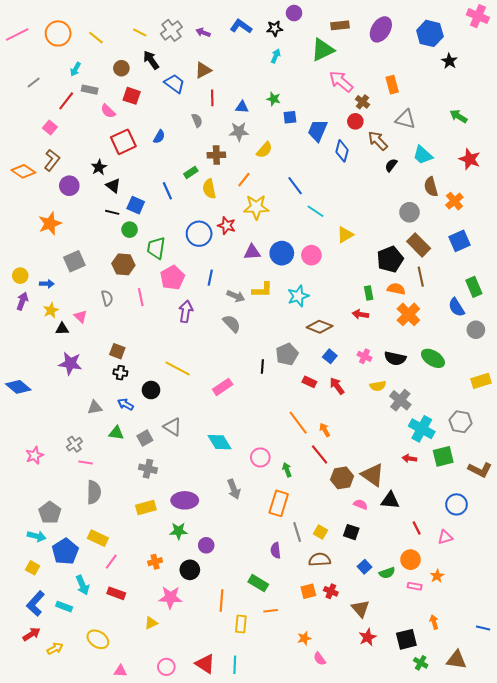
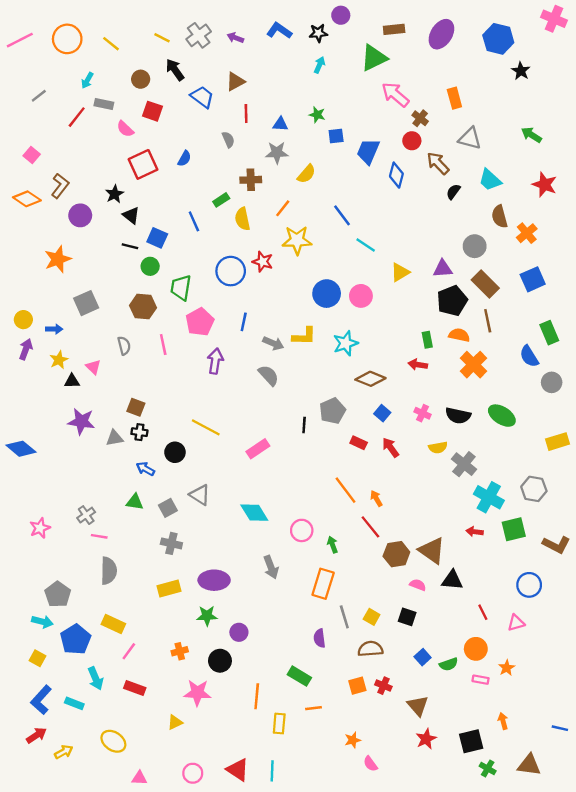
pink square: (50, 127) -> (32, 155), moved
purple triangle: (252, 252) -> (443, 269), moved
gray triangle: (95, 407) -> (115, 438), moved

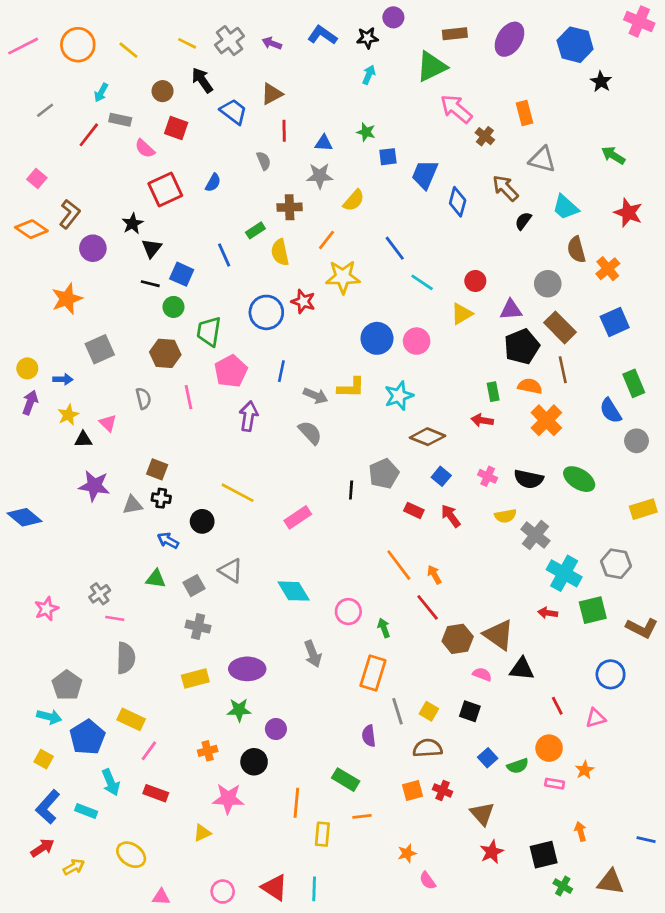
red circle: (412, 141) -> (475, 281), moved
black triangle: (131, 215) -> (152, 248), turned 30

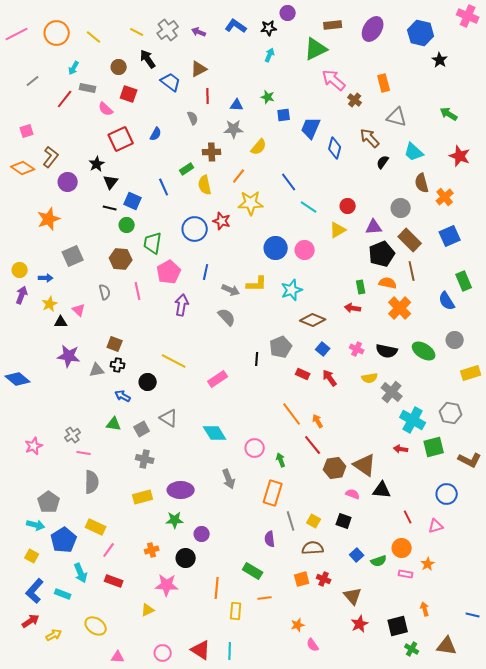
pink square: (37, 179) -> (27, 131), turned 32
gray circle: (637, 441) -> (455, 340), moved

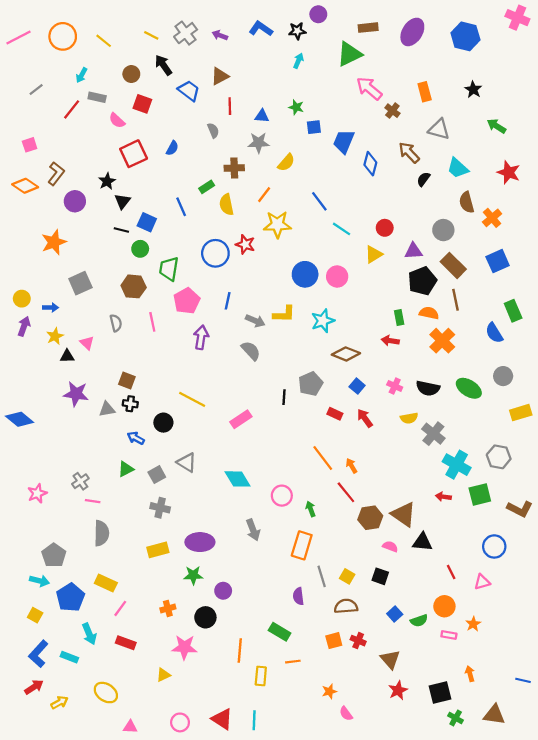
black star: (440, 60) -> (473, 90), moved
green triangle: (114, 424) -> (126, 469), turned -35

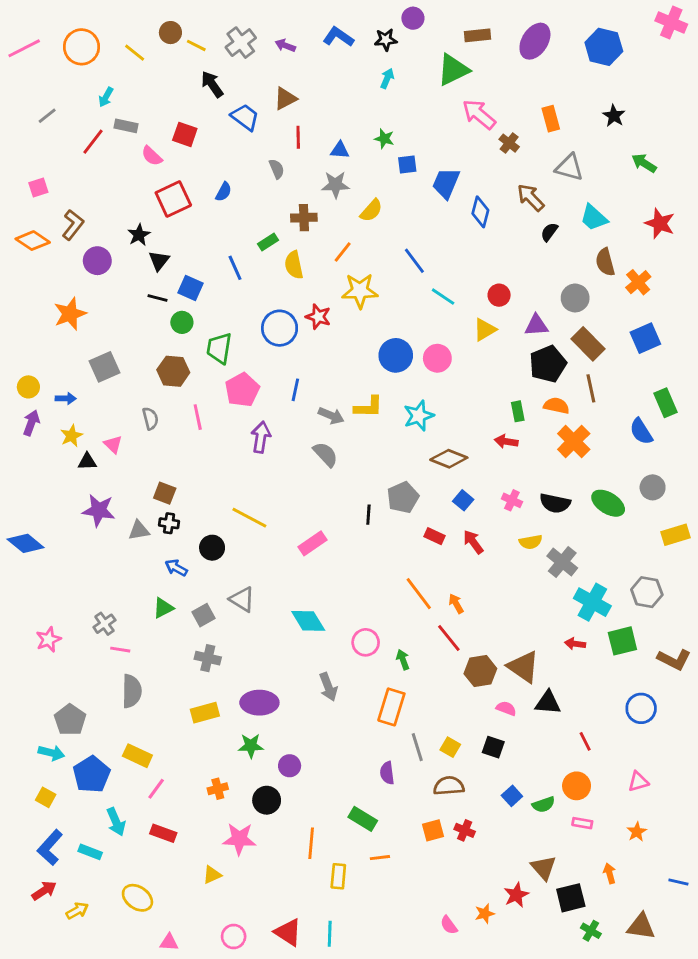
brown circle: (131, 74) -> (170, 33), moved
pink triangle: (482, 582) -> (638, 782), moved
orange star: (473, 624) -> (637, 832), moved
brown triangle: (390, 659) -> (544, 868), moved
orange star: (329, 691) -> (485, 914), moved

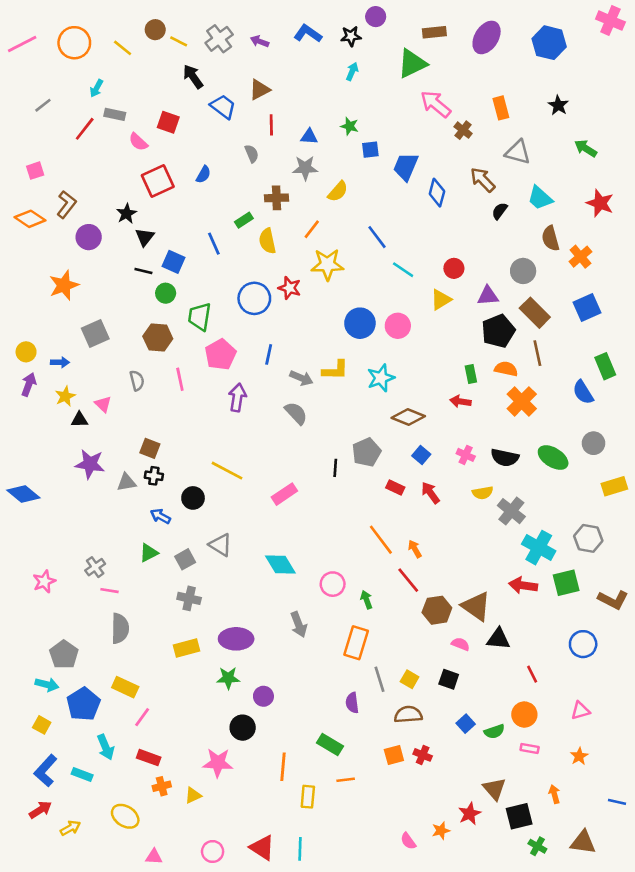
red arrow: (575, 644) -> (523, 585), size x1.5
orange cross: (218, 789) -> (162, 786), moved

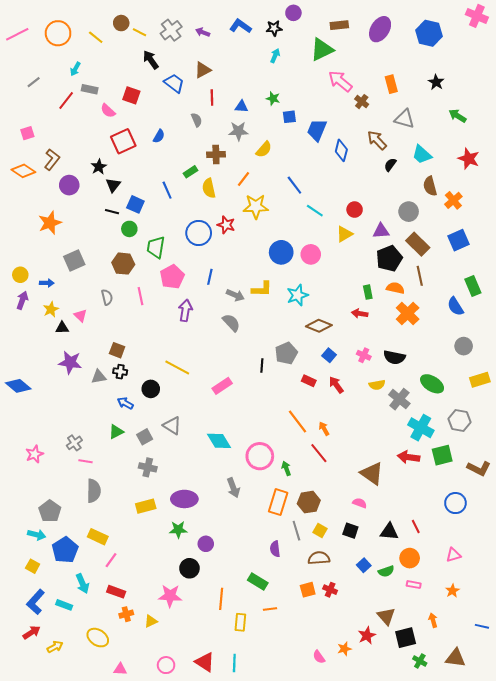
green ellipse: (553, 458) -> (432, 384), moved
pink circle: (333, 584) -> (260, 456), size x1.4
brown hexagon: (437, 610) -> (309, 502), moved
black triangle: (498, 639) -> (389, 532), moved

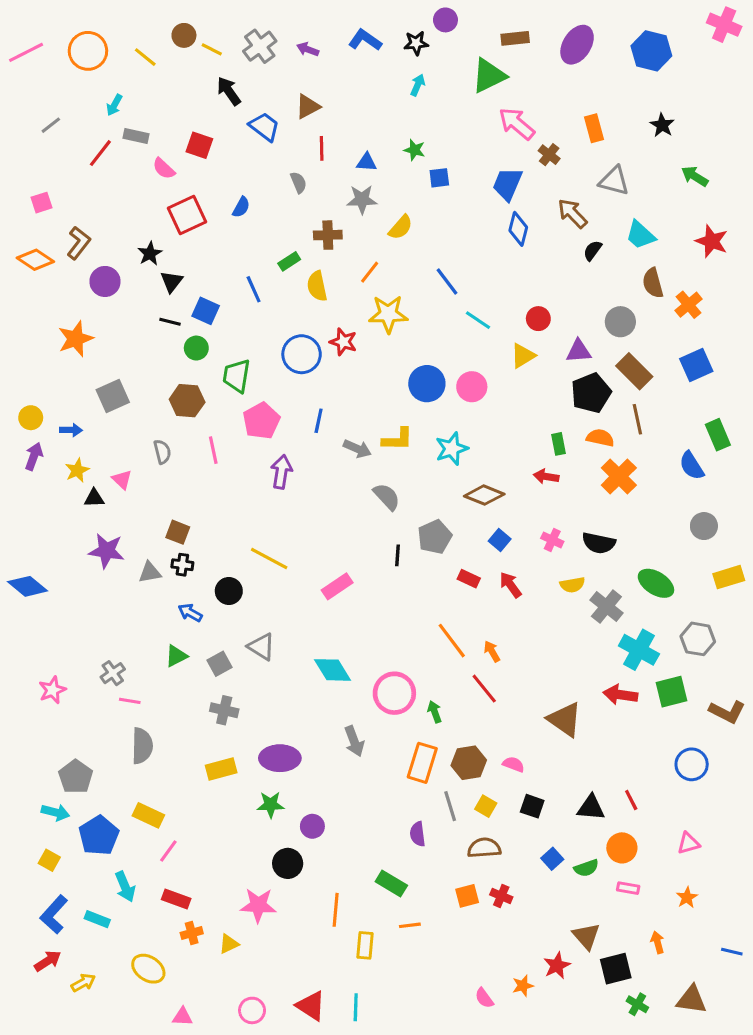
blue trapezoid: (317, 130) -> (507, 184), moved
gray semicircle: (231, 323) -> (387, 497), moved
pink semicircle: (360, 503) -> (514, 764), moved

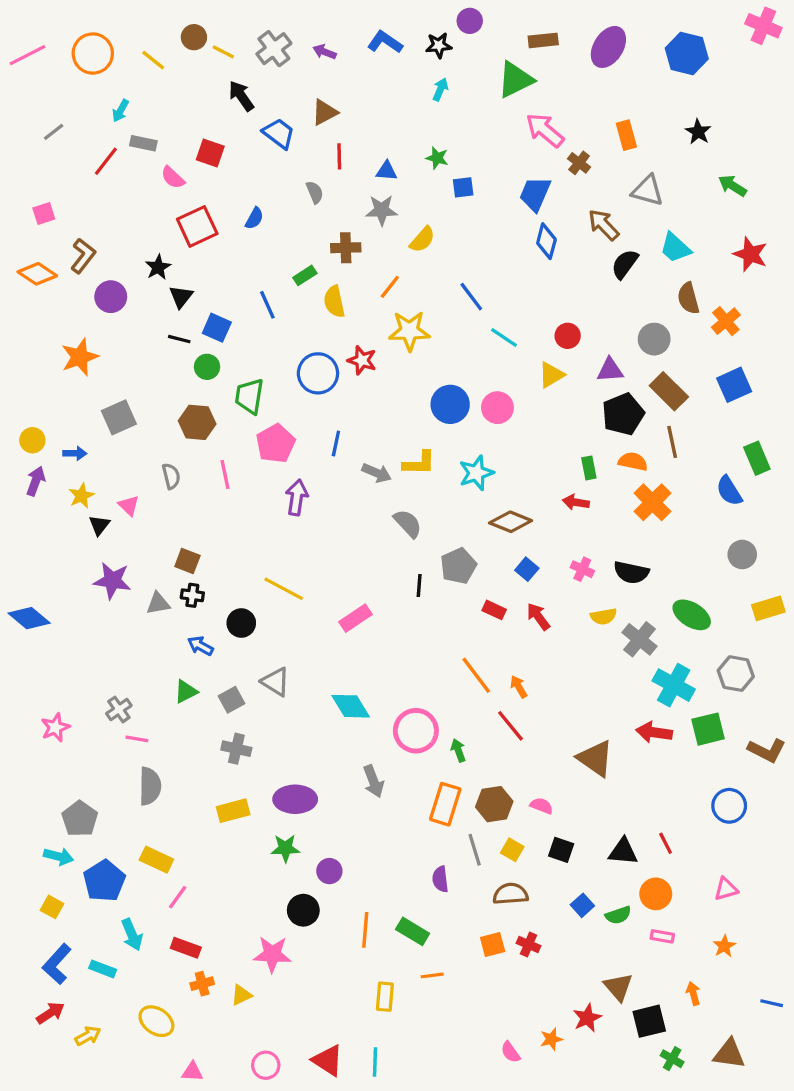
black semicircle: (593, 251) -> (625, 264), size x1.4
black triangle: (94, 498) -> (99, 525), turned -50
orange line: (336, 910) -> (365, 930), moved

